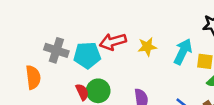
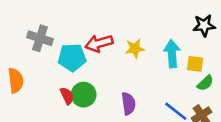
gray cross: (56, 50) -> (40, 38), moved
cyan arrow: (183, 52) -> (172, 54), turned -30

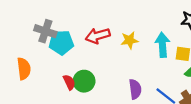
cyan pentagon: (72, 57) -> (61, 43), moved
purple semicircle: (128, 104) -> (135, 89), moved

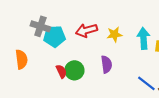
purple semicircle: (135, 89) -> (106, 64), moved

